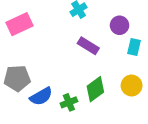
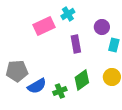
pink rectangle: (20, 24) -> (44, 26), moved
purple rectangle: (88, 46) -> (76, 44), turned 48

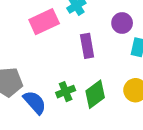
blue semicircle: (37, 86) -> (35, 102), turned -102
green cross: (60, 91) -> (66, 92), moved

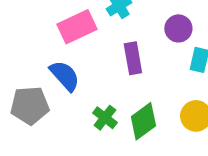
green cross: (66, 92) -> (105, 118), turned -30
blue semicircle: (35, 102) -> (65, 76), moved

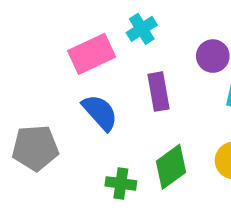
blue semicircle: (65, 76) -> (100, 112), moved
green cross: (105, 118) -> (121, 183), moved, turned -30

